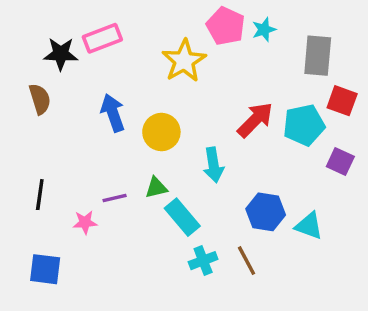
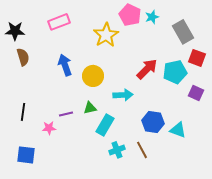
black star: (61, 54) -> (15, 31), moved
gray rectangle: (318, 56) -> (183, 32), turned -35
cyan arrow: (214, 165) -> (123, 95), turned -84
cyan rectangle: (182, 217) -> (105, 125), turned 70

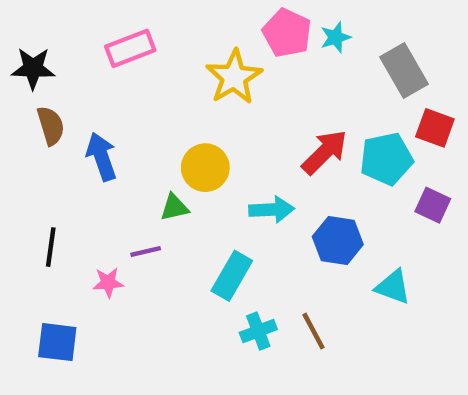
blue arrow: (65, 65) -> (102, 157), moved
green triangle: (90, 108) -> (174, 207), moved
blue hexagon: (153, 122) -> (338, 240), moved

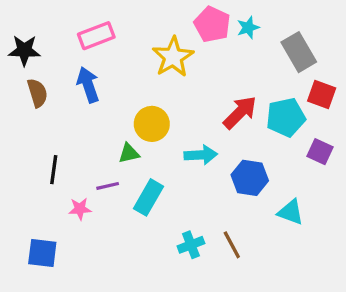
blue arrow: (102, 157) -> (88, 85), moved
black line: (51, 247) -> (54, 170), moved
cyan rectangle: (232, 276) -> (148, 197), moved

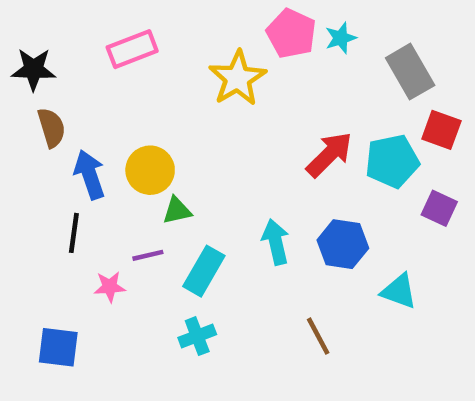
blue arrow: (88, 85) -> (90, 175), moved
yellow circle: (152, 124) -> (150, 170), moved
cyan arrow: (201, 155) -> (276, 242), moved, turned -100
cyan cross: (191, 245) -> (197, 336), moved

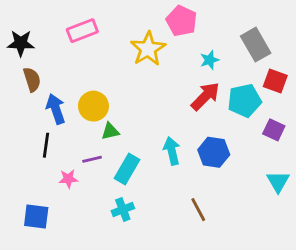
cyan star: (341, 38) -> (210, 60), moved
cyan triangle: (399, 291) -> (278, 182), moved, turned 40

